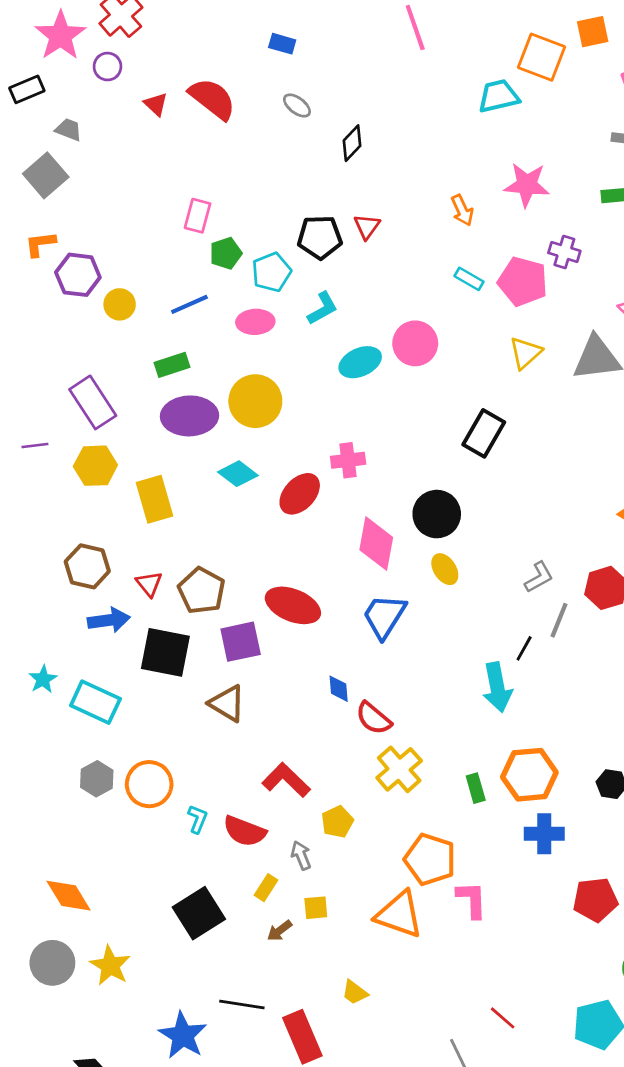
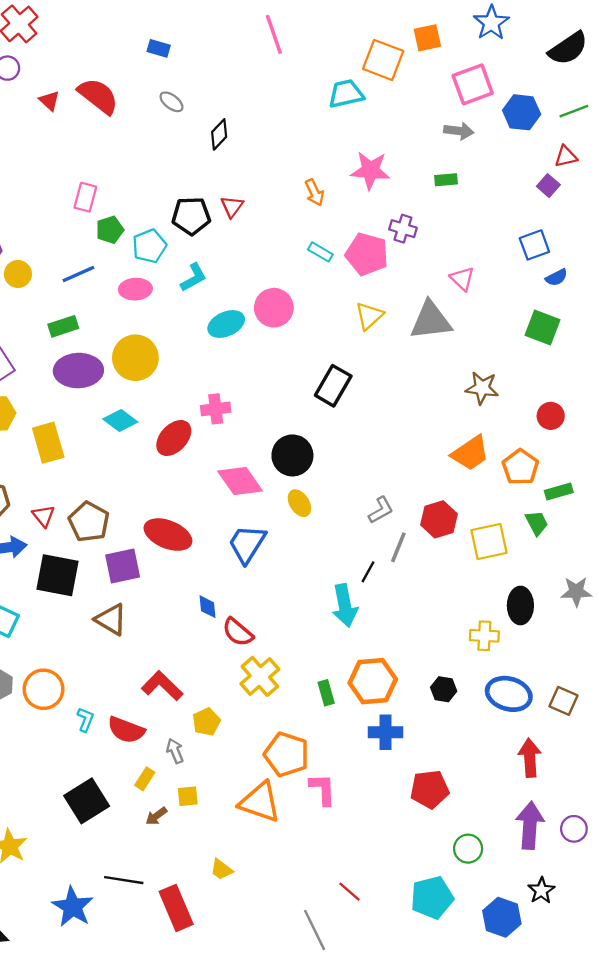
pink diamond: (376, 544) -> (240, 481), turned -45

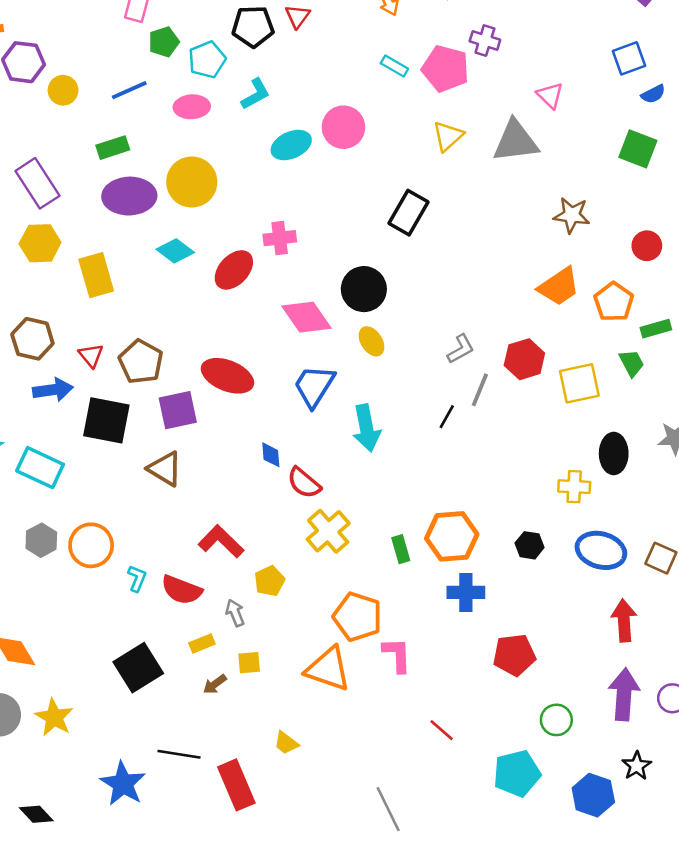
cyan arrow: (345, 605) -> (366, 428), moved
yellow rectangle: (145, 779) -> (202, 643), turned 35
red line: (349, 892) -> (442, 730), moved

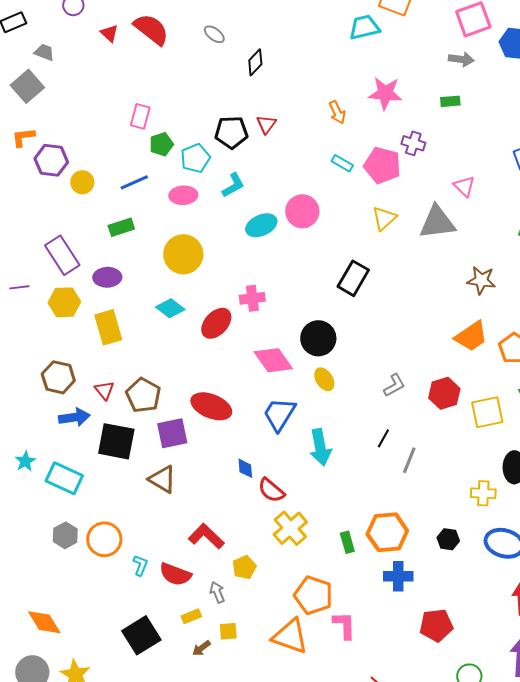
purple ellipse: (129, 196) -> (107, 277), moved, size x0.7
gray line: (480, 390) -> (409, 460), moved

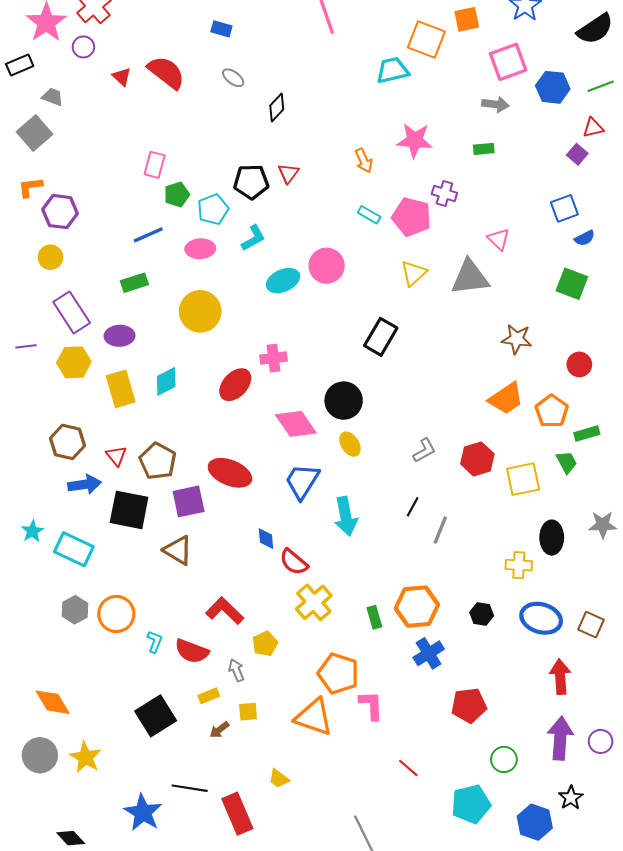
yellow circle: (82, 182) -> (50, 257), moved
cyan diamond: (170, 308) -> (166, 381), moved, turned -64
blue cross: (398, 576) -> (429, 653), turned -32

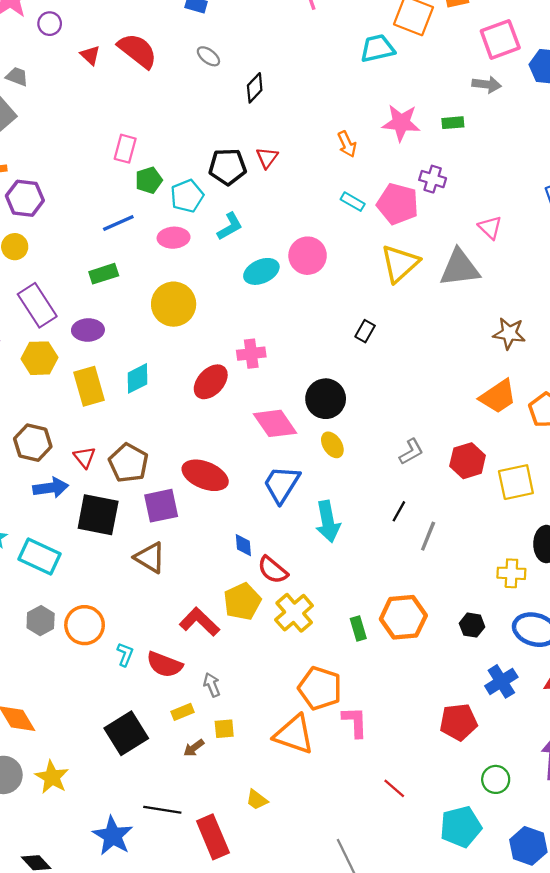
green rectangle: (484, 149) -> (453, 123), moved
yellow triangle: (414, 273) -> (400, 264), size x1.4
black rectangle: (381, 337) -> (365, 331), size x0.6
yellow pentagon: (265, 644) -> (242, 601), moved, size x1.4
blue cross: (429, 653) -> (501, 681), moved

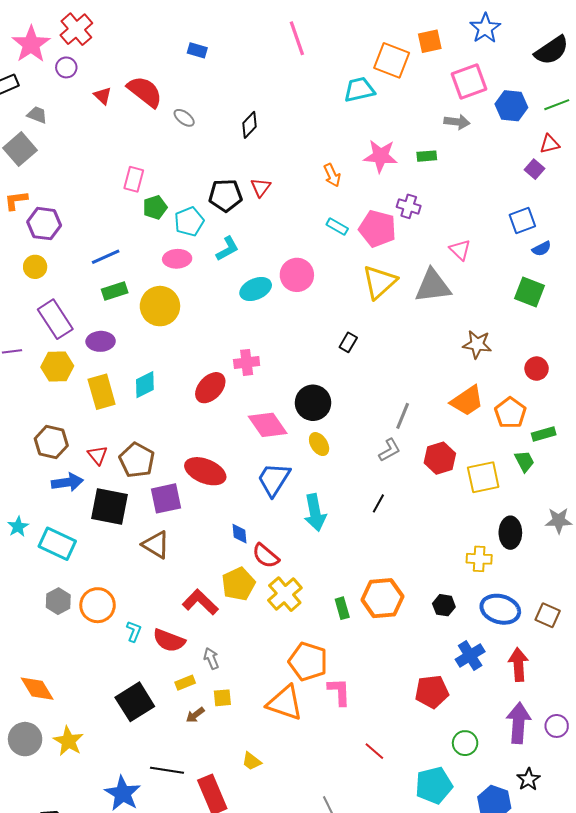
gray ellipse: (208, 56) -> (184, 118), moved
blue line: (118, 223) -> (106, 257), moved
yellow circle: (174, 304) -> (160, 306), moved
gray line: (428, 536) -> (403, 416), moved

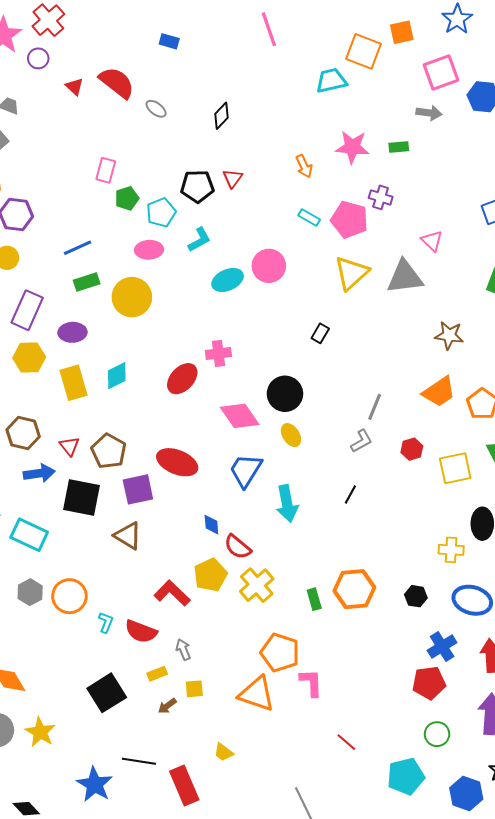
purple rectangle: (55, 319) -> (27, 310), turned 57
red hexagon: (440, 458) -> (412, 449), size x0.7
red pentagon: (432, 692) -> (429, 683), moved

